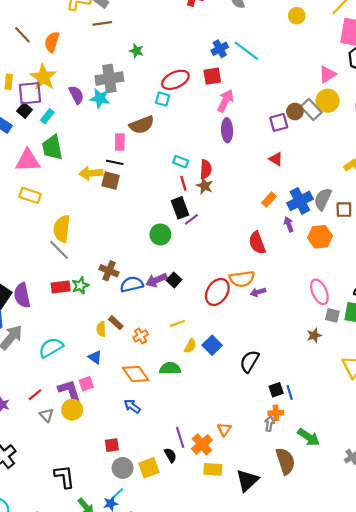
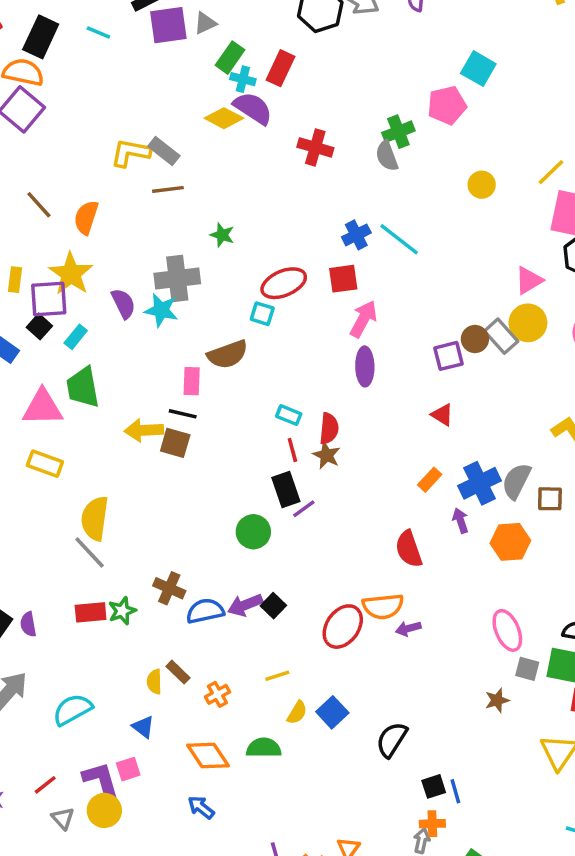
purple semicircle: (22, 295) -> (28, 624), size x0.6

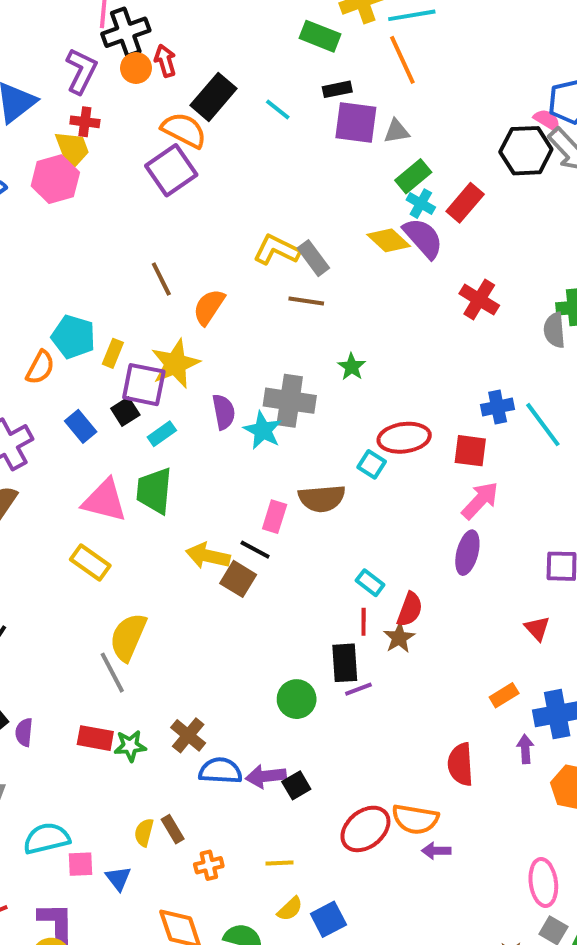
pink square: (128, 769) -> (80, 864), moved

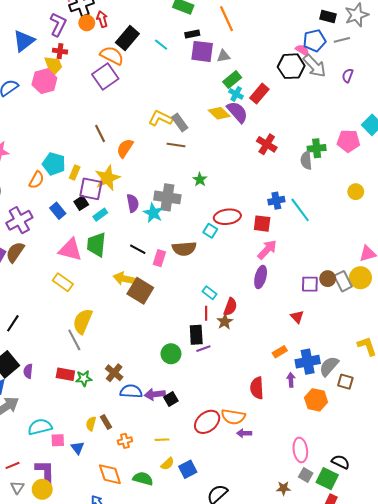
black line: (255, 550) -> (138, 249), moved
brown square: (238, 579) -> (140, 291), size x1.4

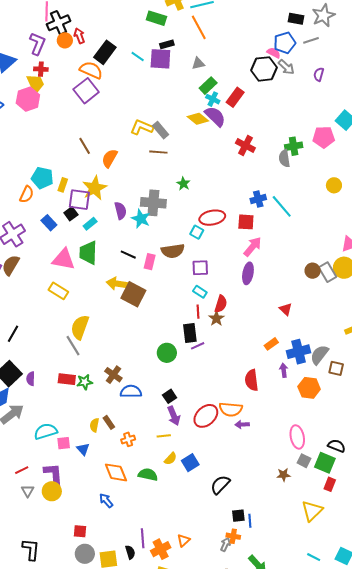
purple square: (202, 51) -> (160, 59), moved
gray arrow: (314, 66) -> (286, 67), size x0.7
purple square: (310, 284) -> (200, 268), moved
purple arrow: (155, 394) -> (174, 416), moved, turned -102

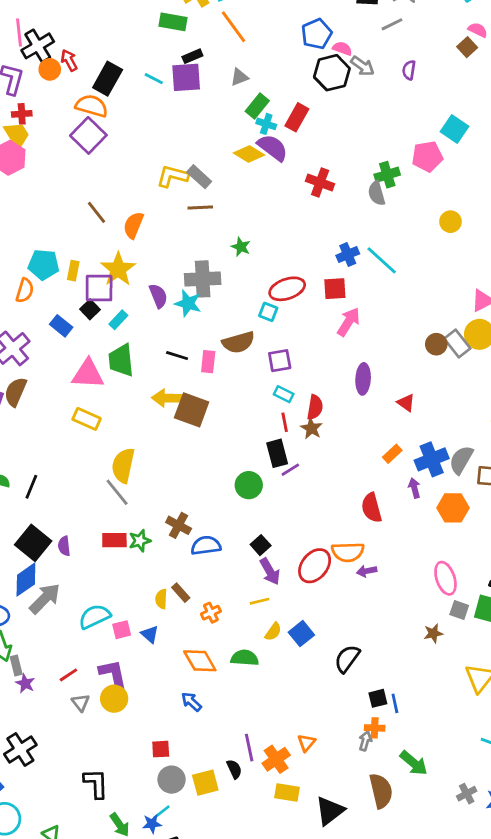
blue pentagon: (285, 43) -> (317, 34), moved
purple ellipse: (248, 273) -> (363, 379), moved

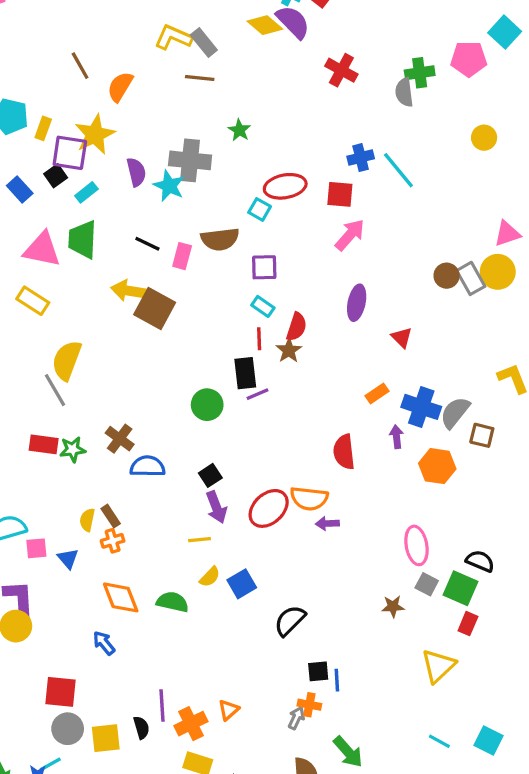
blue cross: (432, 459) -> (421, 407), turned 32
orange cross: (211, 613) -> (113, 541), moved
red square: (161, 749) -> (60, 692), size x1.5

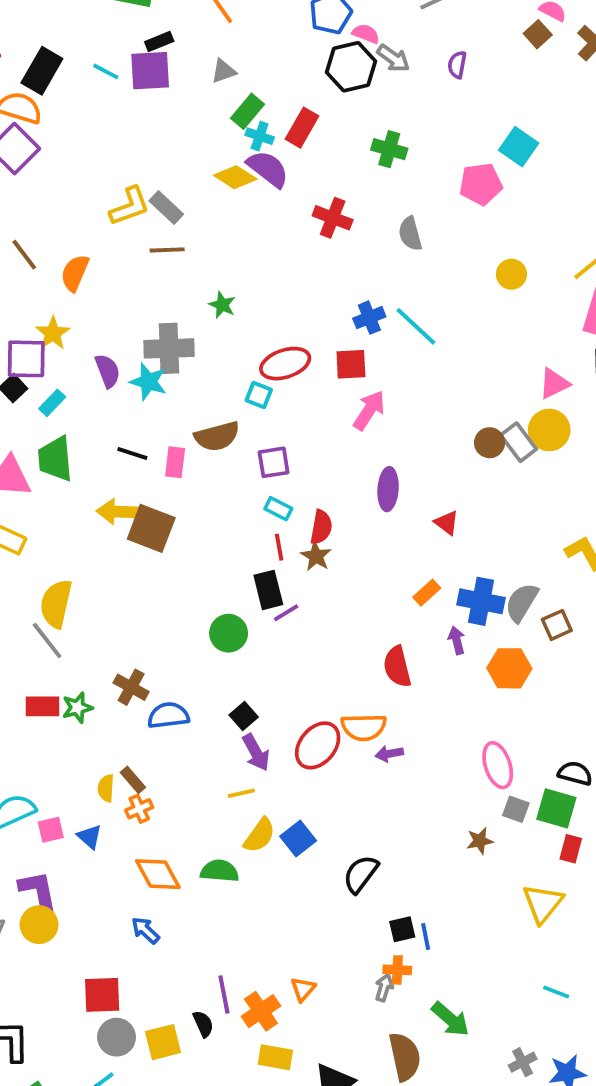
yellow L-shape: (173, 37) -> (130, 206), turned 144
green cross: (420, 73) -> (389, 149), moved, turned 32
yellow star: (95, 134) -> (53, 333), size x0.7
brown square: (482, 435) -> (557, 625), turned -30
yellow semicircle: (210, 577) -> (259, 835), size x1.4

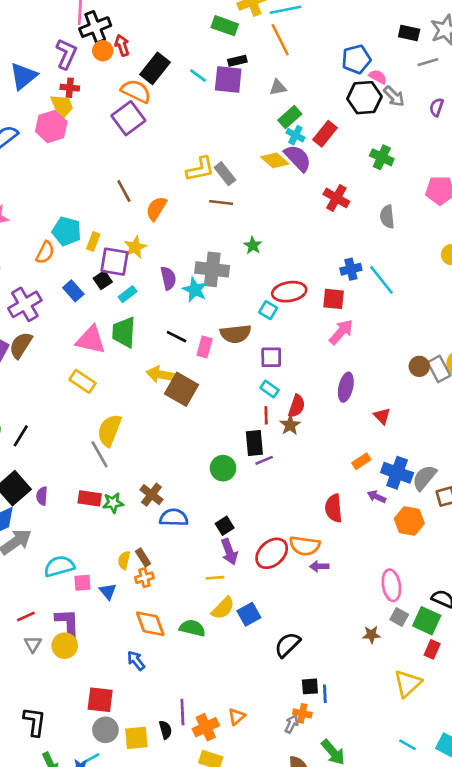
purple arrow: (457, 640) -> (377, 497), turned -60

